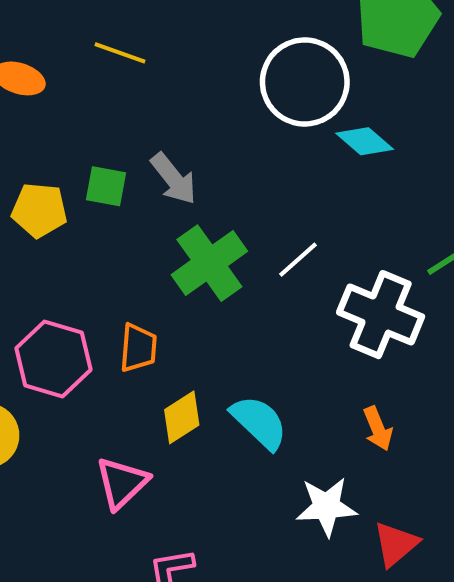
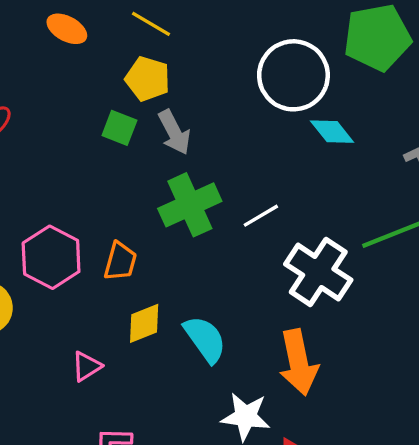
yellow pentagon: (39, 210) -> (148, 79), moved
orange arrow: (378, 429) -> (298, 362), size x1.8
pink triangle: (122, 483) -> (87, 366), size x0.7

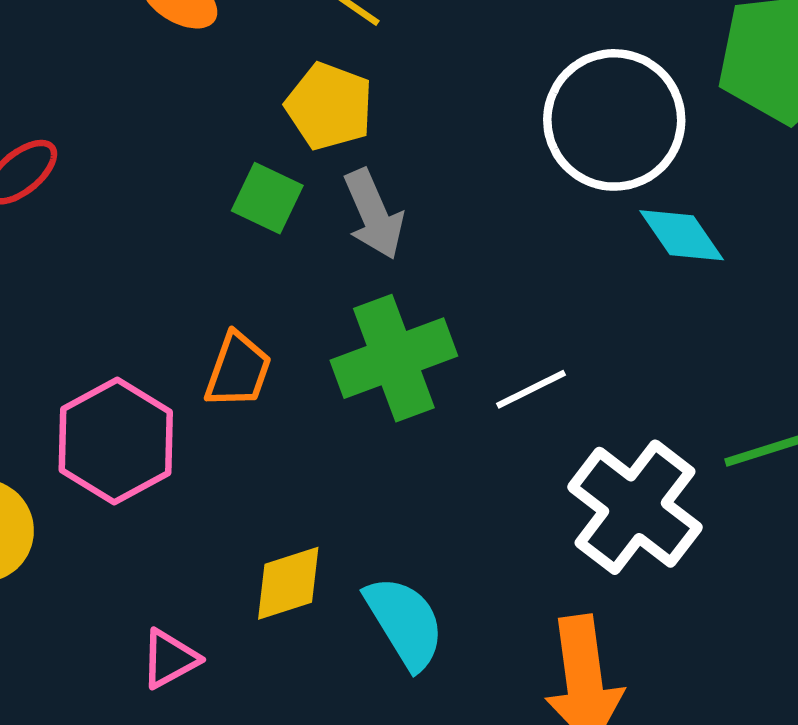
orange trapezoid: (120, 261) -> (238, 370), moved

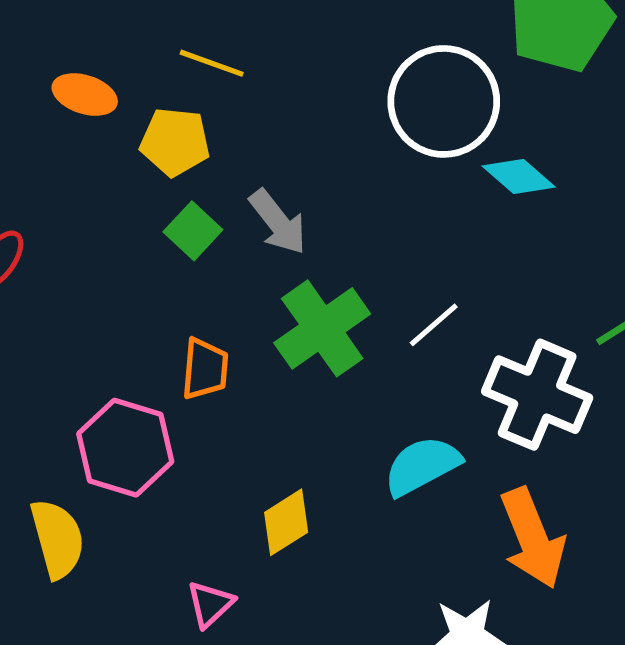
yellow pentagon: (329, 106) -> (175, 142), moved
green square: (267, 198) -> (193, 231), turned 32
cyan semicircle: (405, 622) -> (422, 466), moved, turned -72

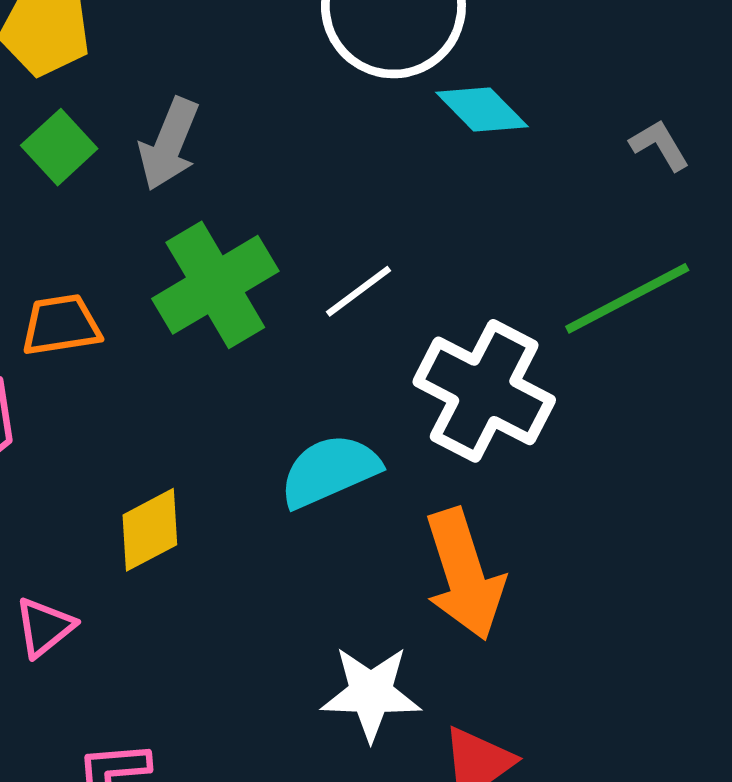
gray arrow: (278, 222) -> (169, 144), turned 56
orange trapezoid: (205, 369) -> (61, 325), turned -108

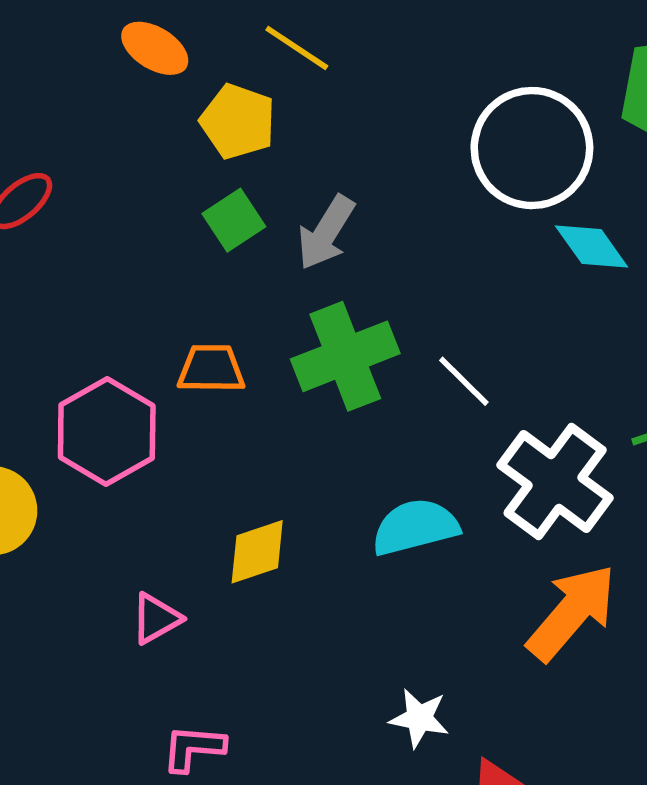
white line: (359, 291) -> (464, 381), turned 72
orange arrow: (464, 574) -> (572, 612), moved, turned -131
white star: (371, 693) -> (419, 718), size x0.7

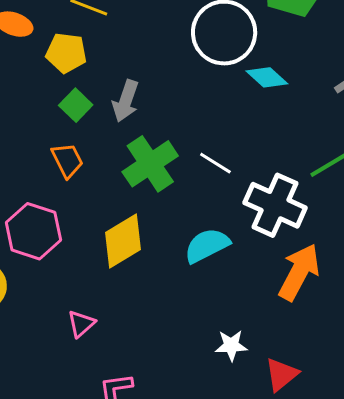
orange trapezoid: (211, 369) -> (67, 160), moved, turned 75
yellow diamond: (257, 552) -> (123, 241), moved, size x1.4

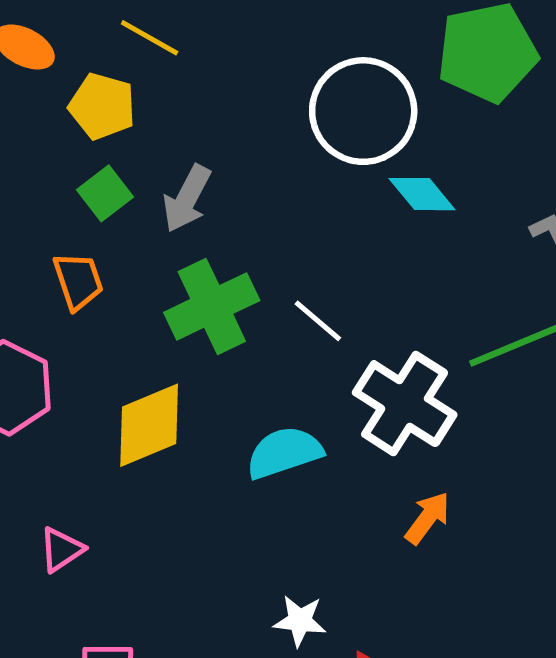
orange arrow: (299, 272) -> (428, 518), size x0.6

